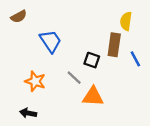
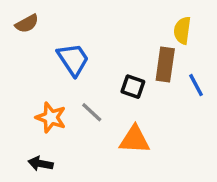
gray line: (74, 78) -> (92, 112), moved

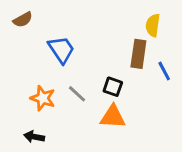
black square: (133, 87) -> (113, 87), moved

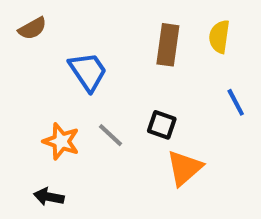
brown rectangle: (138, 54) -> (168, 45), moved
orange triangle: (113, 117) -> (184, 168), moved, turned -44

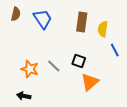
brown semicircle: (32, 28) -> (16, 14), turned -48
yellow semicircle: (219, 37) -> (103, 29), moved
blue trapezoid: (88, 72) -> (43, 19), moved

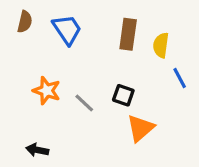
orange star: (30, 69) -> (47, 91), moved

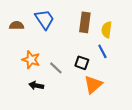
brown semicircle: (25, 22) -> (17, 25), moved, turned -104
blue line: (180, 78) -> (102, 51), moved
black arrow: (37, 150) -> (36, 86), moved

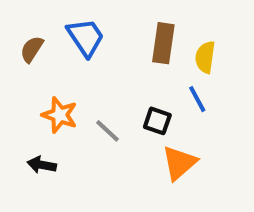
brown semicircle: (17, 25) -> (32, 49), turned -56
black arrow: (36, 86) -> (42, 165), moved

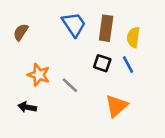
blue trapezoid: (86, 37) -> (74, 24), moved
black square: (157, 121) -> (102, 63), moved

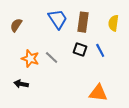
yellow semicircle: (133, 37) -> (113, 23), moved
gray line: (70, 85) -> (52, 58), moved
orange triangle: (116, 106) -> (98, 93), moved, turned 48

